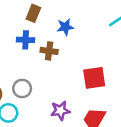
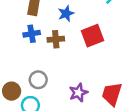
red square: (94, 78) -> (92, 36), moved

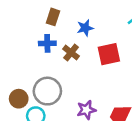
brown cross: (56, 39) -> (71, 53), turned 35
gray circle: (38, 80) -> (47, 91), size x1.5

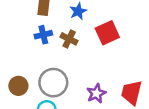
brown circle: (19, 99) -> (18, 86), moved

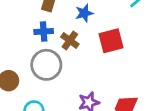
gray circle: (53, 83) -> (46, 65), moved

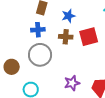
brown cross: (70, 40) -> (66, 37), moved, turned -32

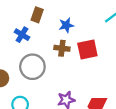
blue cross: (38, 30) -> (22, 35), moved, turned 32

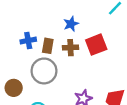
brown rectangle: (37, 15) -> (48, 46), moved
blue cross: (22, 35) -> (28, 41), turned -32

